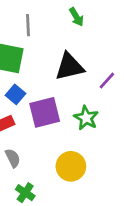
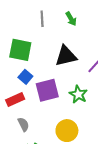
gray line: (28, 25) -> (42, 19), moved

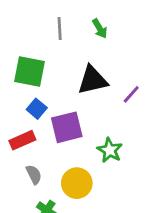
green star: (78, 94) -> (110, 150), moved
yellow circle: (67, 131) -> (77, 183), moved

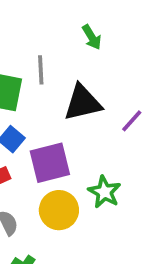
gray line: (60, 29) -> (41, 70), moved
yellow circle: (77, 183) -> (59, 210), moved

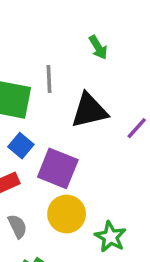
purple square: (50, 163) -> (58, 168), turned 36
green star: (104, 192) -> (110, 237), moved

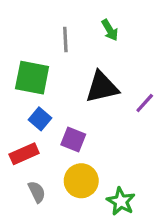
gray line: (49, 79) -> (65, 40), moved
purple square: (58, 168) -> (73, 140), size x0.7

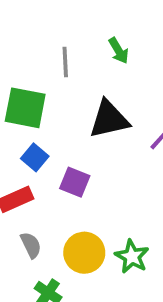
yellow circle: (81, 181) -> (84, 253), moved

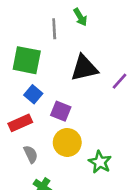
green arrow: (119, 51) -> (80, 17), moved
yellow circle: (84, 253) -> (67, 142), moved

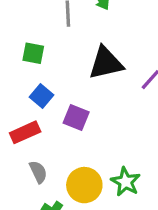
green square: (27, 60) -> (33, 53), size x0.6
yellow circle: (67, 142) -> (84, 185), moved

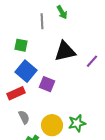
blue square: (42, 96) -> (26, 71), size x1.5
green star: (126, 182) -> (77, 123), turned 30

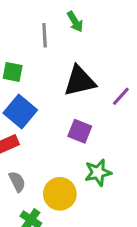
purple square: (47, 84) -> (80, 131), moved
green star: (77, 123) -> (98, 172), moved

